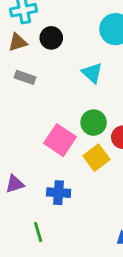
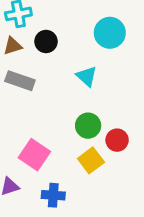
gray rectangle: (25, 77) -> (20, 81), size x1.4
pink square: (60, 140) -> (34, 155), moved

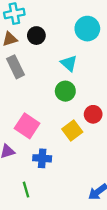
gray rectangle: (20, 81) -> (16, 67), turned 45
green circle: (88, 126) -> (65, 91), moved

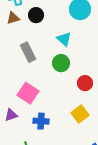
gray rectangle: (16, 67) -> (28, 52), moved
yellow square: (72, 130) -> (80, 114), moved

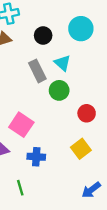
black circle: (36, 15) -> (43, 35), moved
gray rectangle: (28, 52) -> (37, 71), moved

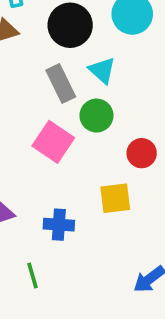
black circle: (43, 35) -> (70, 25), size x1.5
pink square: (21, 125) -> (53, 142), moved
yellow square: (81, 149) -> (115, 198), moved, turned 30

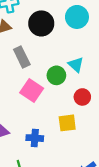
cyan triangle: (102, 70) -> (76, 65), moved
gray rectangle: (61, 84) -> (22, 57), moved

